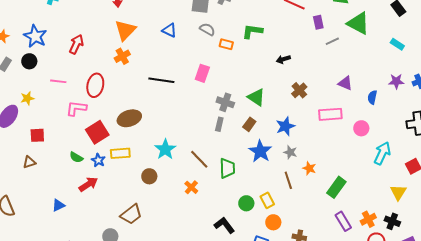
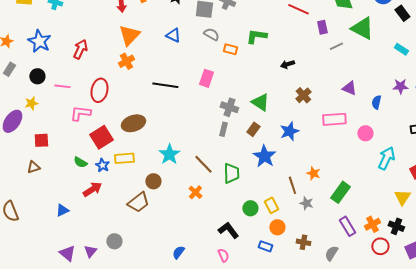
black circle: (29, 61) -> (37, 76), moved
gray star: (290, 152) -> (306, 203), moved
brown trapezoid: (131, 214) -> (138, 202), moved

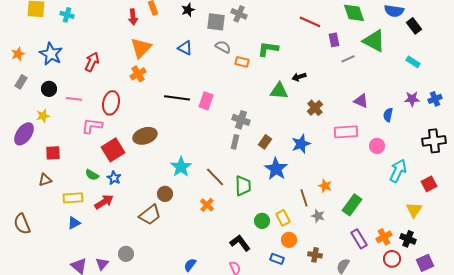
pink rectangle: (206, 78) -> (206, 101), moved
green triangle: (260, 102) -> (279, 91), moved, turned -30
yellow rectangle: (124, 158) -> (73, 198), moved

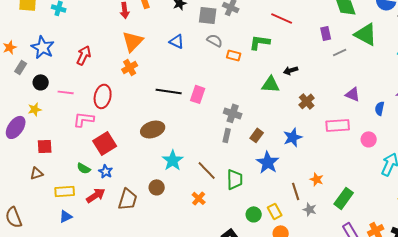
red line: (310, 22) -> (282, 18), moved
gray rectangle: (21, 82) -> (21, 67), moved
brown ellipse: (145, 136) -> (153, 129), moved
brown trapezoid: (150, 215) -> (128, 199), moved, turned -35

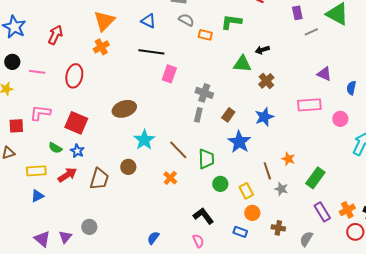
black line: (169, 91) -> (151, 52), moved
brown cross: (307, 101) -> (266, 81), moved
pink L-shape: (84, 119) -> (40, 113), moved
red square: (105, 143) -> (76, 123), turned -35
green circle: (254, 214) -> (220, 184), moved

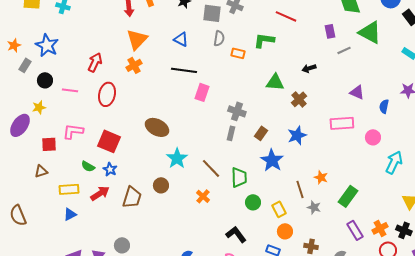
gray semicircle: (186, 20) -> (219, 38), turned 70
red arrow: (55, 35) -> (95, 62), moved
black arrow: (262, 50) -> (309, 68), moved
brown ellipse: (124, 109) -> (157, 127), turned 45

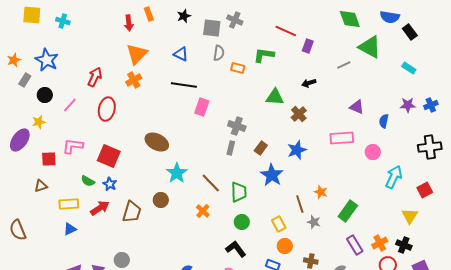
purple rectangle: (330, 31) -> (308, 46), moved, turned 32
pink line: (70, 90) -> (70, 105), turned -56
green circle: (253, 202) -> (242, 222), moved

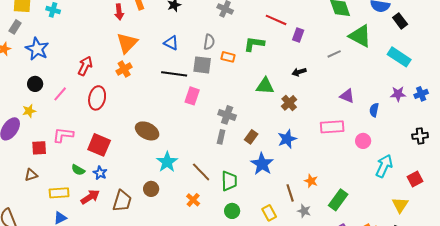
gray square: (212, 28) -> (202, 65), moved
cyan rectangle: (409, 68) -> (399, 57), size x1.6
gray rectangle: (25, 80) -> (15, 27), moved
black cross: (430, 147) -> (420, 136), size x0.7

